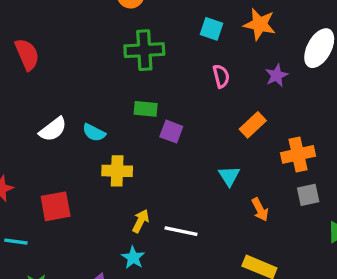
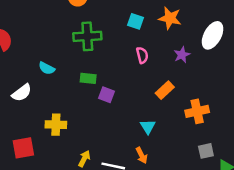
cyan semicircle: (94, 133) -> (47, 68), moved
yellow cross: (117, 171) -> (56, 125), moved
gray square: (308, 195) -> (206, 151), moved
orange arrow: (260, 210) -> (142, 155), moved

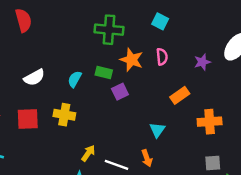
orange star: (170, 18) -> (132, 60), moved
cyan semicircle: (47, 68) -> (75, 79), moved, turned 84
purple square: (106, 95) -> (120, 92), turned 35
red square: (23, 148) -> (28, 119), moved

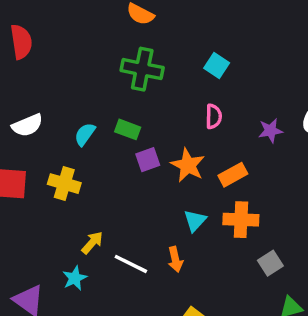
orange star: (132, 60) -> (188, 165), moved
orange cross: (210, 122) -> (241, 220), moved
gray square: (213, 163) -> (270, 263), moved, turned -35

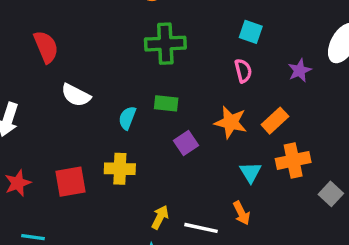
cyan square: (217, 66) -> (251, 32), moved
white semicircle: (27, 125) -> (76, 95), moved, turned 64
purple square: (148, 160) -> (186, 143), moved

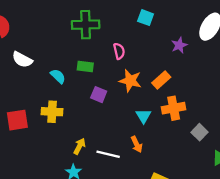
pink semicircle: (243, 71) -> (119, 51), moved
cyan semicircle: (127, 118) -> (58, 76), turned 112
purple square: (186, 143) -> (99, 95), turned -35

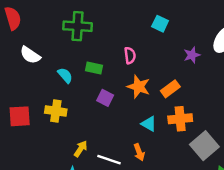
green cross: (86, 25) -> (78, 26), moved
cyan triangle: (143, 116) -> (149, 124), turned -35
gray square: (200, 132) -> (204, 146), size x1.6

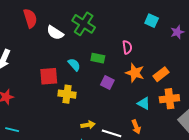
green cross: (78, 26) -> (84, 24), turned 30
white semicircle: (30, 55) -> (55, 33), moved
purple star: (192, 55) -> (177, 32), moved
red square: (20, 116) -> (49, 76), moved
yellow arrow: (81, 149) -> (88, 125), turned 48

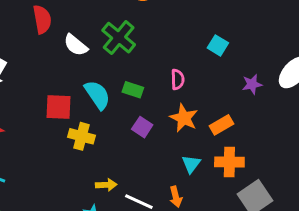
purple star: (177, 32) -> (252, 84), moved
cyan semicircle: (74, 65) -> (97, 95), size x1.5
cyan triangle: (144, 103) -> (191, 164), turned 32

